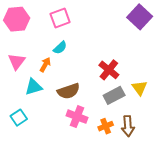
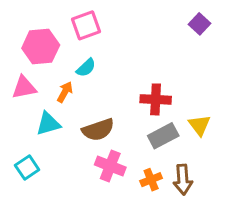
purple square: (140, 17) -> (199, 24), size x0.6
pink hexagon: (17, 19) -> (41, 47), moved
pink triangle: (17, 61) -> (24, 87), turned 42
red cross: (109, 70) -> (156, 99), turned -36

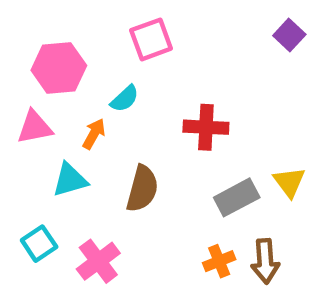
pink square: (86, 25) -> (151, 39), moved
red cross: (156, 99) -> (206, 127), moved
brown semicircle: (98, 130) -> (142, 189), turned -56
pink cross: (110, 166) -> (98, 261), moved, turned 32

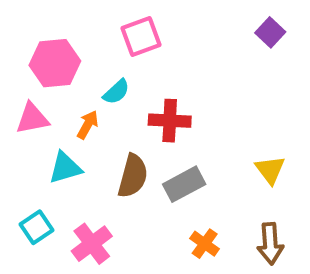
red cross: (206, 127) -> (170, 121), moved
gray rectangle: (237, 197) -> (184, 184), moved
orange cross: (219, 261) -> (205, 244), turned -32
brown arrow: (265, 261) -> (270, 244), moved

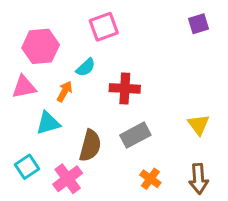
purple square: (270, 32) -> (199, 24), turned 30
brown semicircle: (133, 176) -> (90, 146), moved

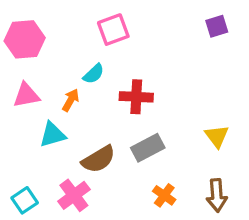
pink hexagon: (41, 46) -> (25, 39), moved
brown semicircle: (90, 146) -> (99, 159), turned 44
cyan square: (27, 167) -> (25, 200), moved

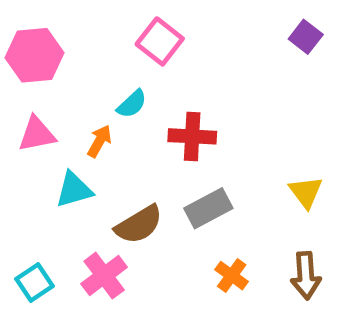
purple square: (217, 26) -> (306, 37), turned -35
pink square: (113, 30) -> (160, 41), turned -32

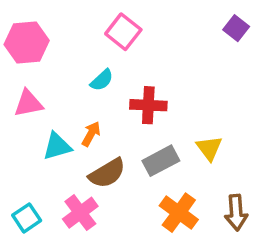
orange arrow: (99, 141) -> (91, 134), moved
yellow triangle: (306, 192) -> (209, 148), moved
orange cross: (232, 276) -> (179, 213), size x1.5

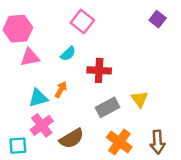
pink triangle: (28, 103) -> (30, 57), moved
brown semicircle: (107, 173) -> (72, 138), moved
pink cross: (80, 213) -> (42, 125), moved
cyan square: (27, 218) -> (18, 146), turned 30

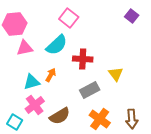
cyan semicircle: (68, 54) -> (57, 45), size x1.6
yellow triangle: (140, 99) -> (116, 74), moved
cyan square: (18, 146) -> (15, 122), turned 35

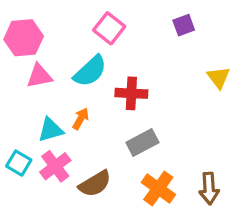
purple square: (132, 16) -> (184, 25), moved, turned 32
yellow triangle: (116, 74) -> (219, 77), moved
cyan square: (15, 122) -> (19, 163), moved

